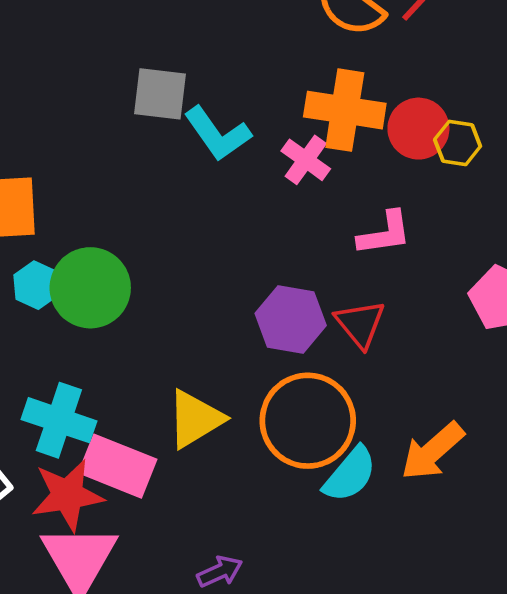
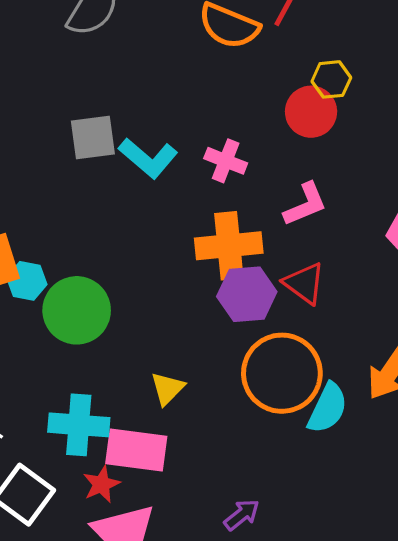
orange cross: (345, 110) -> (229, 246), moved
yellow hexagon: (458, 143) -> (331, 79), moved
cyan hexagon: (36, 285) -> (27, 281), moved
yellow triangle: (195, 419) -> (167, 388), moved, size x0.7
red star: (67, 495) -> (101, 484), size x0.6

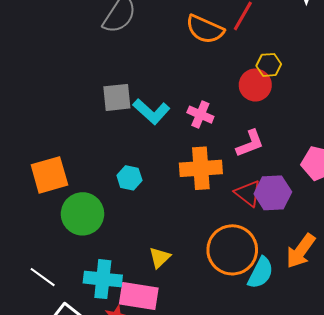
cyan hexagon: (27, 281) -> (129, 178), moved
purple hexagon: (247, 294) -> (273, 193), moved
green circle: (77, 310) -> (83, 214), moved

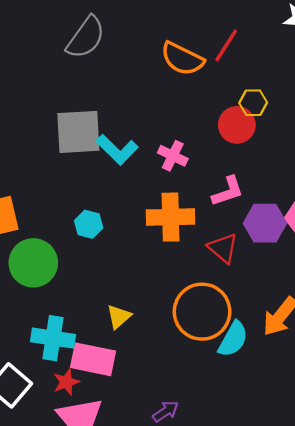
gray square: (117, 97) -> (78, 132), size x1.4
purple hexagon: (273, 193) -> (265, 223), moved

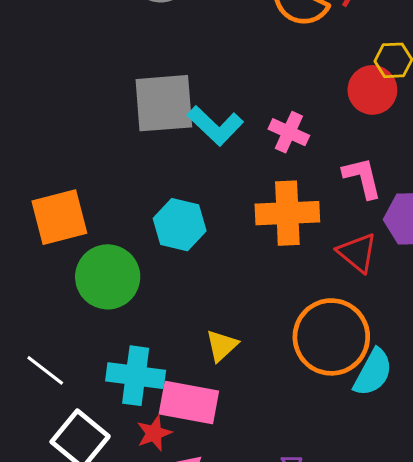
pink L-shape: (228, 191) -> (362, 178), turned -84
cyan hexagon: (89, 224) -> (180, 225), size x1.4

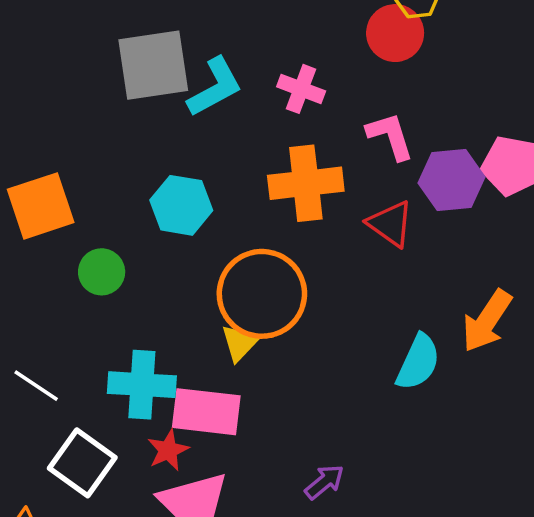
cyan L-shape: (215, 126) -> (215, 87), turned -68
green circle: (108, 277) -> (102, 272), size x0.6
orange circle: (331, 337) -> (262, 294), moved

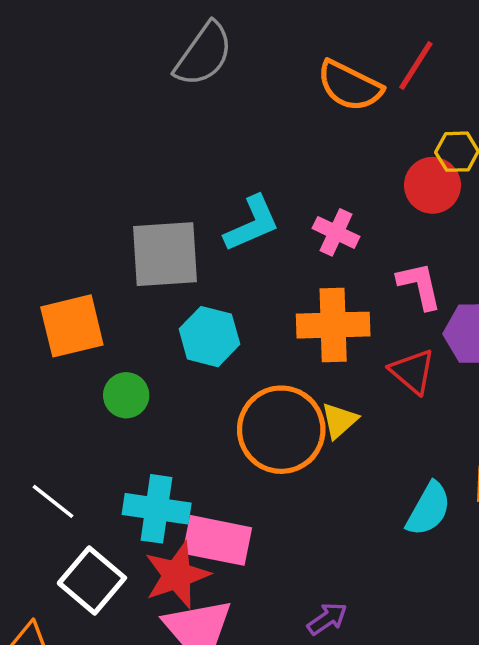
gray square: (153, 65) -> (165, 254), moved
yellow triangle: (240, 343) -> (339, 421), moved
red star: (168, 450) -> (177, 575), size x1.6

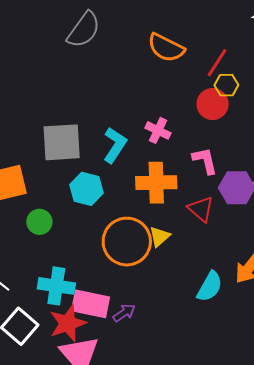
red line: (416, 66) -> (217, 63), moved
cyan L-shape: (252, 224) -> (115, 145), moved, turned -33
purple arrow: (327, 619) -> (124, 313), moved

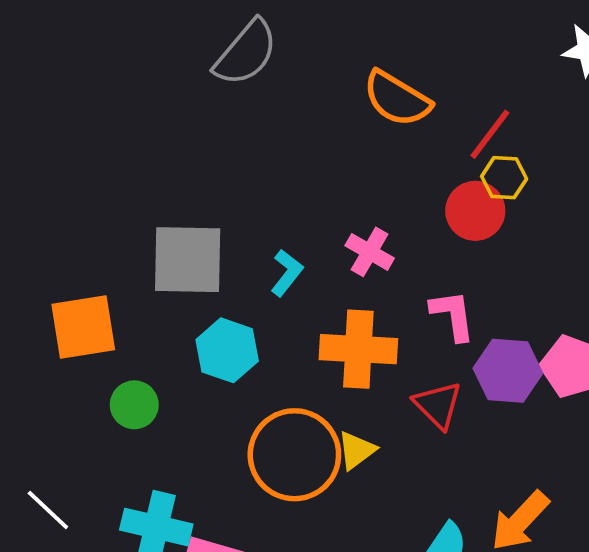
cyan L-shape: (115, 145) -> (287, 273), size x0.7

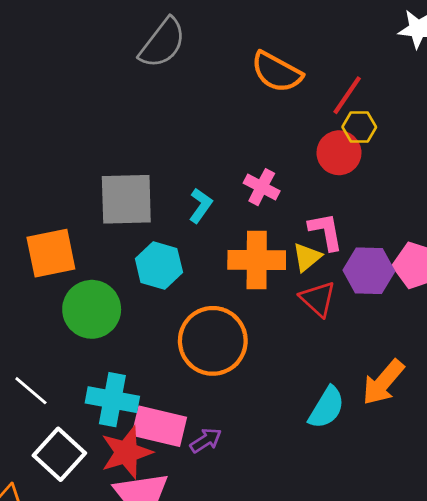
green circle: (134, 405) -> (92, 309), size x1.6
yellow triangle: (356, 450) -> (307, 257), moved

